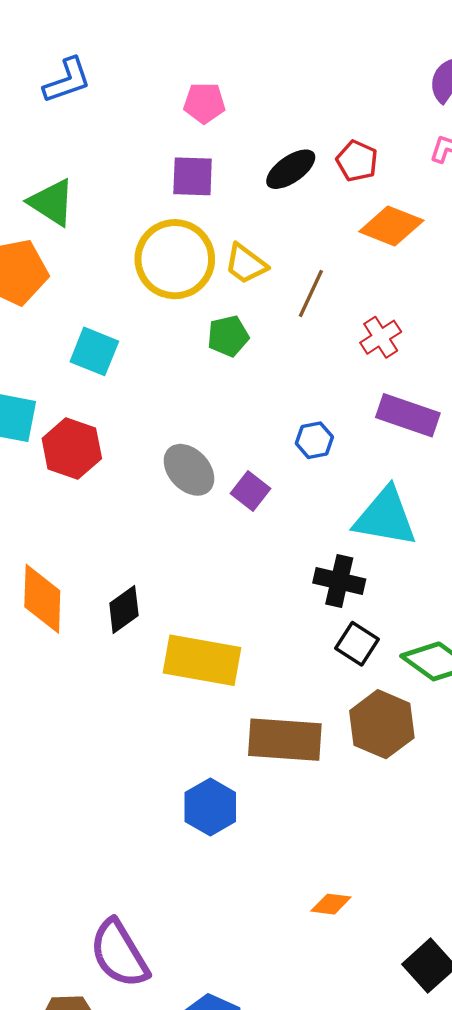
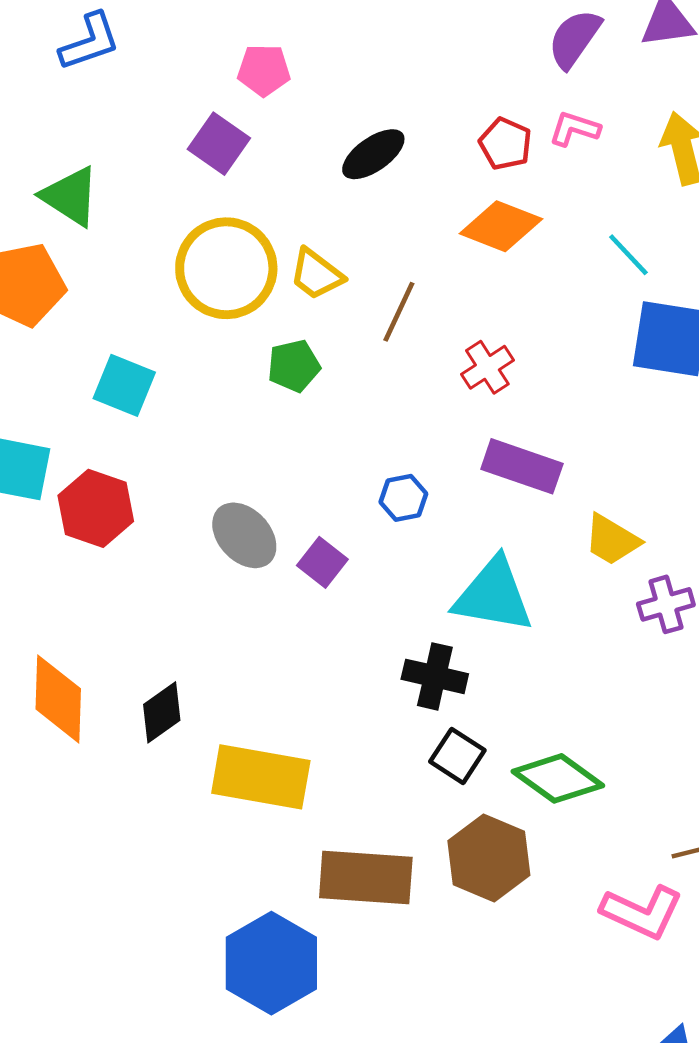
red pentagon: (357, 161) -> (505, 144), moved
purple square: (193, 176) -> (219, 144), moved, turned 33
blue hexagon: (210, 807) -> (271, 963), size x1.4

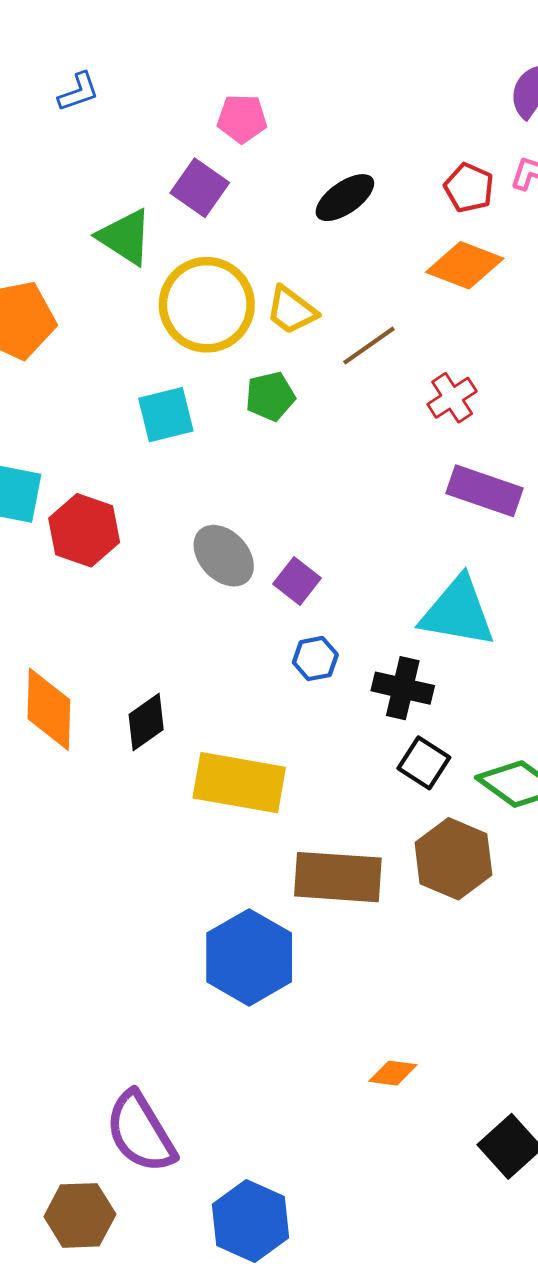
blue L-shape: (90, 42) -> (78, 92), size x0.7
green triangle: (70, 196) -> (125, 237), moved
brown line: (399, 312) -> (369, 346), turned 30
cyan square: (124, 385) -> (166, 415), moved, turned -36
blue hexagon: (403, 498) -> (315, 659), moved

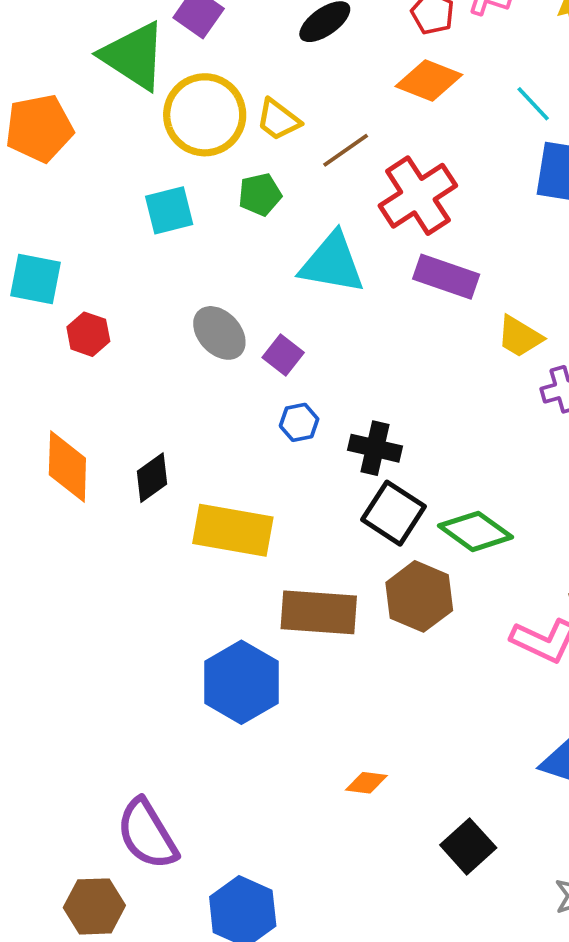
green triangle: (125, 237) -> (134, 56), size x1.4
red cross: (452, 398) -> (418, 196), size x1.8
red hexagon: (84, 530) -> (88, 334), moved, size x0.7
cyan triangle: (458, 612) -> (332, 263), moved
black square: (424, 763) -> (393, 513), size x1.4

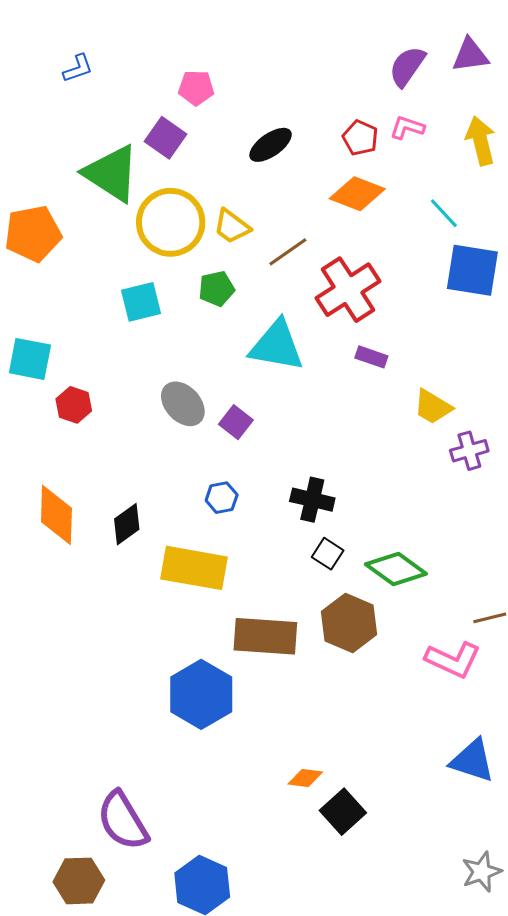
purple rectangle: (446, 277) -> (371, 357), size x0.6
blue hexagon: (299, 422) -> (222, 498), moved
black square: (393, 513) -> (328, 554), size x0.6
black square: (468, 846) -> (343, 812), moved

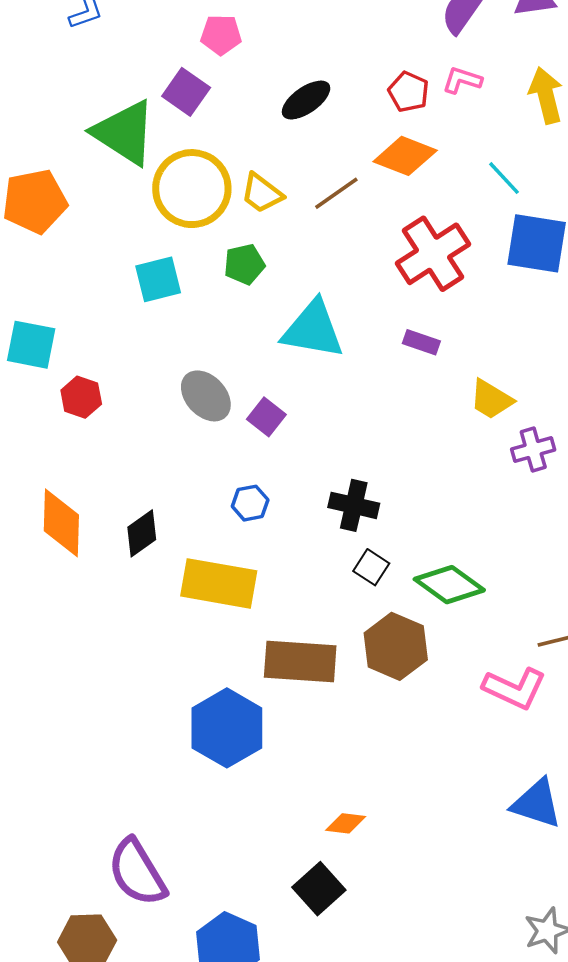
brown line: (288, 252) -> (336, 193), moved
red cross: (348, 290) -> (433, 254), moved
black square: (343, 812) -> (319, 889), moved

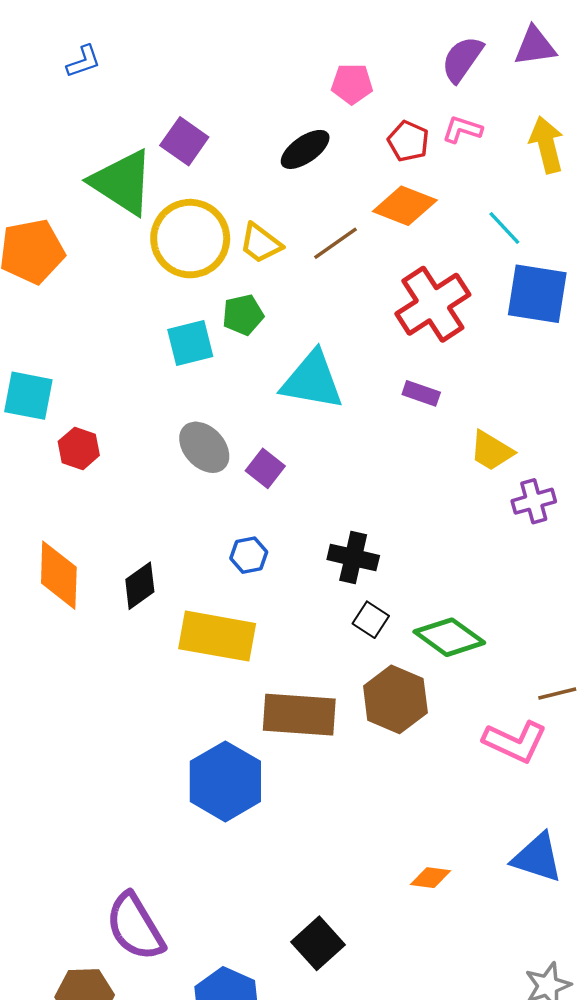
pink pentagon: (221, 35) -> (352, 84), moved
cyan square: (158, 279) -> (190, 343), moved
orange diamond: (346, 823) -> (431, 878), moved

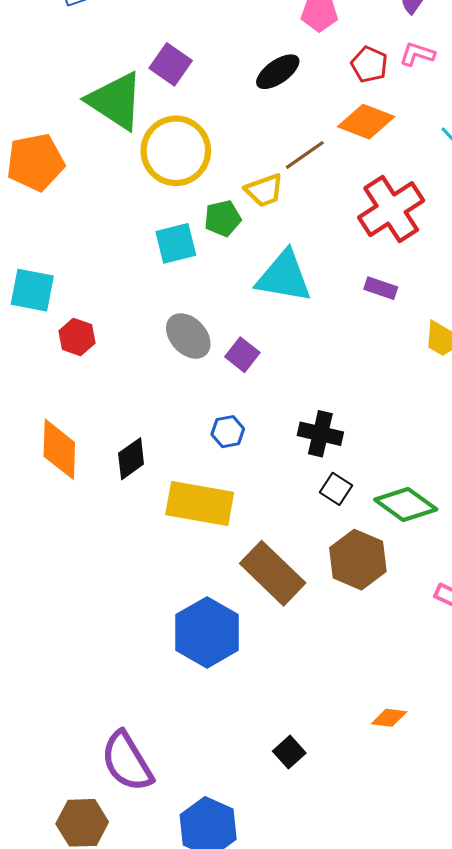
yellow trapezoid: (261, 243) -> (264, 190), moved, turned -57
brown rectangle: (299, 715) -> (273, 573), turned 40
black square: (318, 943) -> (289, 752), moved, size x0.7

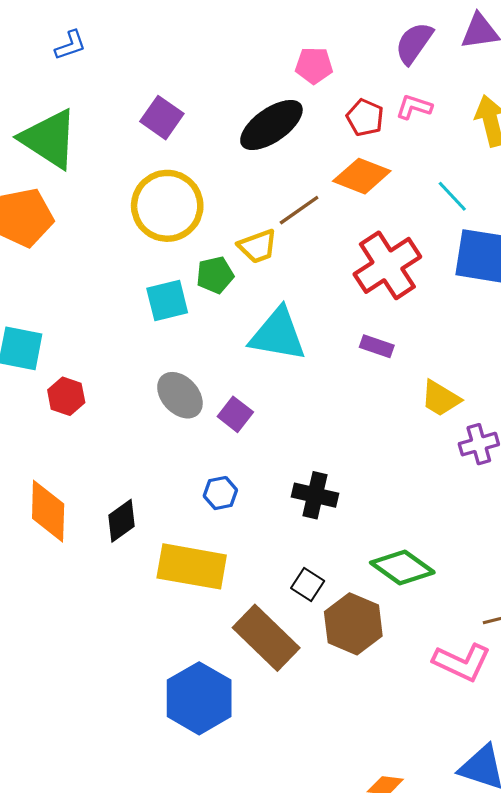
black ellipse: (278, 72) -> (271, 125), size x1.4
green triangle: (115, 101) -> (49, 139), moved
black square: (336, 489) -> (308, 585), moved

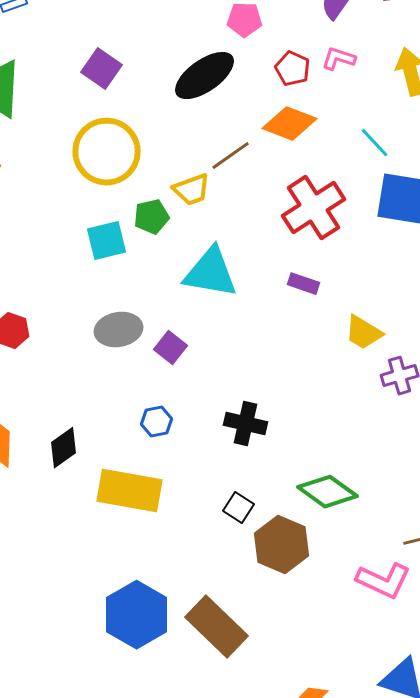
gray ellipse: (180, 395) -> (119, 330), turned -57
brown rectangle: (266, 638) -> (217, 627), moved

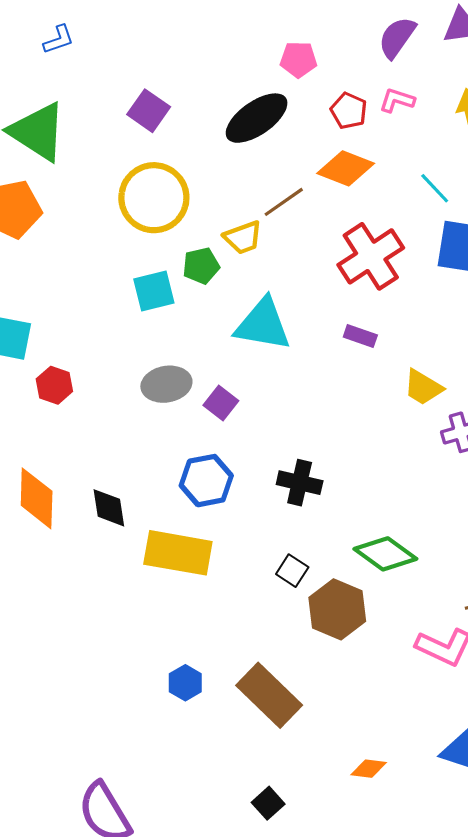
blue hexagon: (157, 422) -> (206, 481), size x1.6
black diamond: (64, 448) -> (109, 508), turned -63
blue hexagon: (137, 615) -> (185, 683), size x0.5

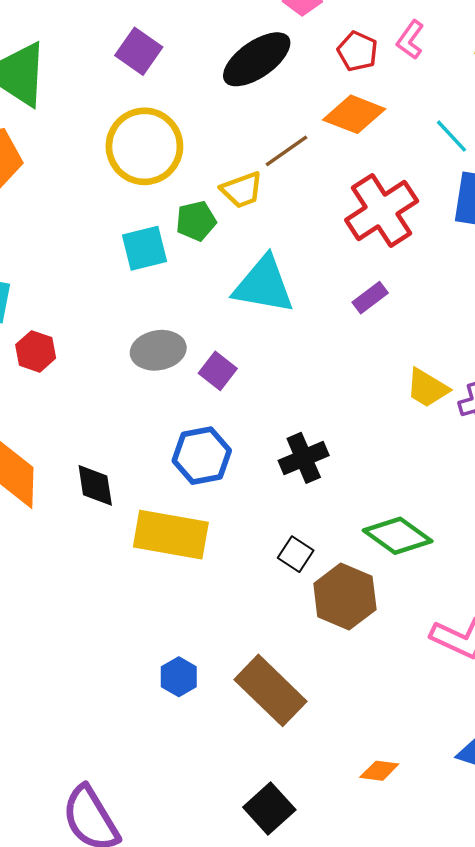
pink L-shape: (397, 100) -> (410, 40), turned -72
purple rectangle: (360, 336) -> (370, 298), turned -56
yellow trapezoid: (423, 387) -> (427, 388), moved
black cross: (300, 483) -> (304, 458), turned -36
black square: (268, 803) -> (269, 808), size x1.4

